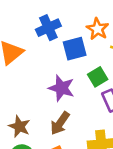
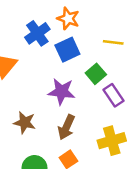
orange star: (98, 29) -> (68, 19), moved
brown star: (19, 126) -> (25, 123), moved

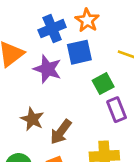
purple star: (61, 92) -> (47, 69), moved
brown star: (25, 123) -> (32, 119), moved

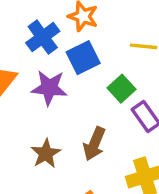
brown star: (32, 119) -> (46, 153), turned 30
brown arrow: (61, 132) -> (94, 144), moved

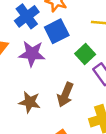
brown star: (46, 153) -> (30, 102), turned -30

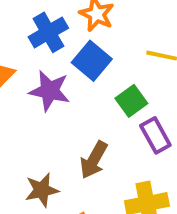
blue square: (57, 31) -> (92, 61), turned -30
brown star: (30, 102) -> (42, 190), moved, turned -30

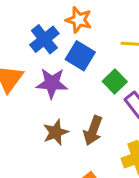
brown star: (42, 190) -> (56, 132), moved

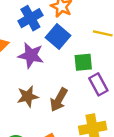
green square: (115, 82) -> (83, 62), turned 30

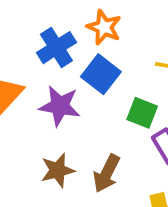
green square: (83, 62) -> (142, 113), turned 30

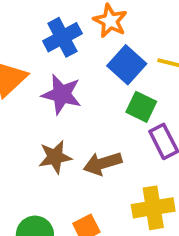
blue square: (101, 74) -> (127, 65), moved
brown arrow: (107, 173) -> (103, 163), turned 42

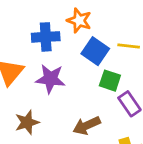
blue cross: (62, 37) -> (46, 37), turned 32
brown star: (55, 157) -> (27, 122), moved

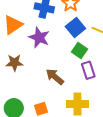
brown arrow: (87, 126) -> (55, 77), turned 48

